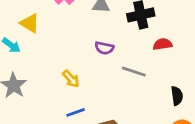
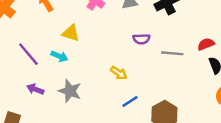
red semicircle: (163, 44) -> (206, 44), moved

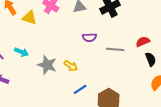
yellow triangle: (71, 33) -> (29, 18), moved
gray star: (70, 91) -> (47, 65), moved

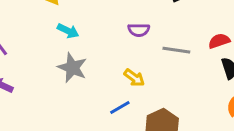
cyan arrow: (21, 52) -> (68, 31), moved
yellow arrow: (71, 66) -> (134, 78), moved

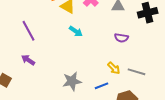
gray line: (176, 50) -> (136, 72), moved
gray star: (72, 68) -> (72, 81), moved, turned 30

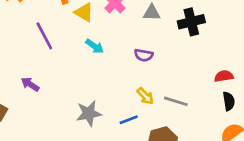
purple line: (29, 31) -> (44, 36), moved
purple semicircle: (121, 38) -> (144, 55), moved

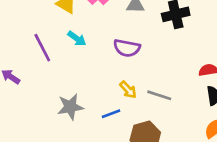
purple line: (44, 36) -> (42, 48), moved
purple semicircle: (144, 55) -> (127, 48), size x1.4

